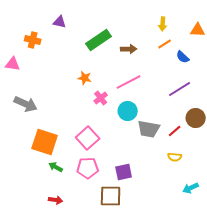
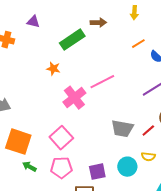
yellow arrow: (163, 24) -> (134, 13), moved
brown arrow: (129, 49) -> (98, 23), moved
orange star: (85, 78) -> (53, 69), moved
pink cross: (101, 98) -> (74, 98), size x1.6
cyan circle: (128, 111) -> (127, 167), moved

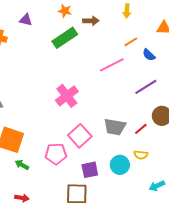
orange star: (53, 69) -> (65, 11), moved
pink line: (102, 82) -> (112, 65), moved
pink square: (61, 138) -> (80, 136), moved
pink pentagon: (61, 168) -> (56, 154), moved

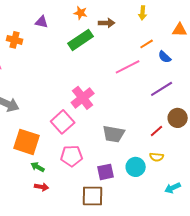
gray trapezoid: (115, 127) -> (114, 134), moved
pink square: (80, 136) -> (63, 122), moved
red arrow: (22, 198) -> (42, 187), moved

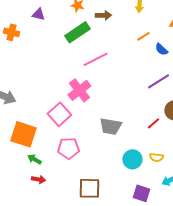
pink line: (128, 67) -> (95, 59), moved
yellow semicircle: (157, 157) -> (156, 157), moved
purple square: (106, 172) -> (141, 193), moved, turned 30

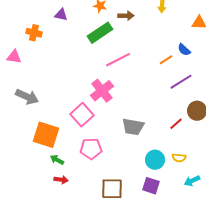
orange line: (143, 36) -> (166, 60), moved
purple square: (141, 193) -> (151, 186), moved

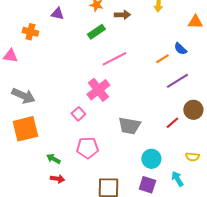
green rectangle: (100, 33) -> (96, 32), size x0.7
pink square: (82, 115) -> (78, 114), size x0.6
orange square: (46, 135) -> (25, 129), moved, turned -32
yellow semicircle: (179, 158) -> (192, 157), moved
cyan arrow: (192, 181) -> (177, 179), moved, turned 84

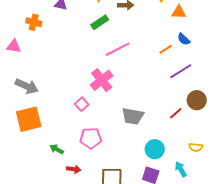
orange triangle: (195, 22) -> (179, 12), moved
red arrow: (57, 179) -> (74, 169), moved

